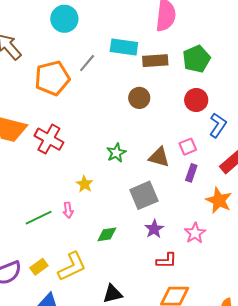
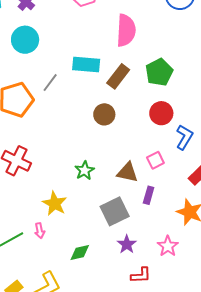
brown rectangle: (155, 61) -> (118, 76), turned -45
purple rectangle: (191, 173) -> (149, 195), moved
yellow star: (84, 184) -> (55, 204), size x1.4

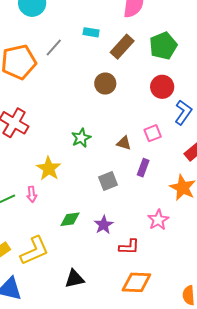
cyan rectangle: (86, 64) -> (91, 32), size x0.6
brown triangle: (127, 172) -> (124, 143), size x0.7
gray square: (115, 211) -> (108, 181), size x0.7
purple star: (127, 244) -> (104, 225), moved

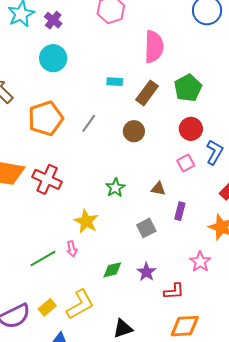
gray line: (54, 48) -> (89, 123), moved
pink square: (153, 133) -> (186, 163), moved

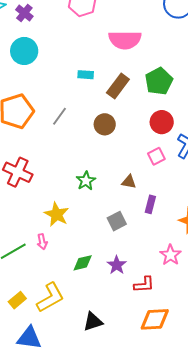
pink semicircle: (154, 47) -> (125, 40), turned 88

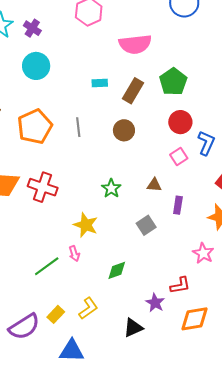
gray line: (60, 116) -> (78, 127), turned -36
purple star: (117, 265) -> (155, 303), moved
yellow L-shape: (50, 298) -> (88, 308), size x0.7

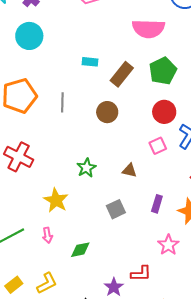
pink semicircle: (135, 44) -> (148, 29), moved
purple rectangle: (178, 205) -> (157, 204), moved
pink arrow: (74, 254) -> (47, 235), moved

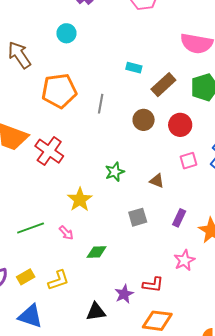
cyan circle: (29, 36) -> (66, 33), moved, size x0.7
red circle: (164, 112) -> (180, 125), moved
pink arrow: (47, 235) -> (66, 233), turned -42

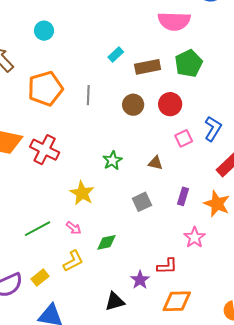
cyan rectangle: (134, 68) -> (116, 54), turned -49
brown rectangle: (163, 85) -> (148, 67), turned 40
yellow L-shape: (58, 280) -> (73, 261), moved

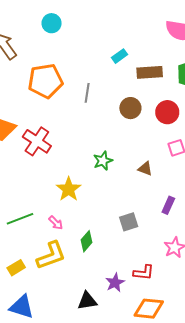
gray square: (142, 202) -> (129, 222), moved
green diamond: (106, 242) -> (87, 241), turned -45
yellow L-shape: (73, 261) -> (51, 255), size x1.4

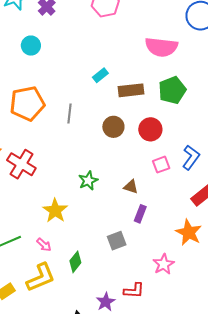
purple rectangle: (168, 205) -> (140, 214), moved

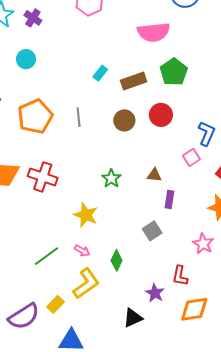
pink square: (161, 165) -> (191, 157), moved
red L-shape: (134, 291) -> (180, 276), turned 110

